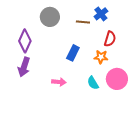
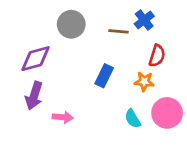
purple diamond: (25, 41) -> (35, 59), turned 50
pink arrow: (59, 82) -> (63, 117), moved

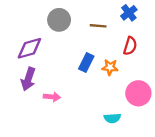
blue cross: (144, 20) -> (129, 13), moved
orange star: (144, 81) -> (110, 67), moved
cyan semicircle: (133, 119) -> (112, 118), moved, turned -63

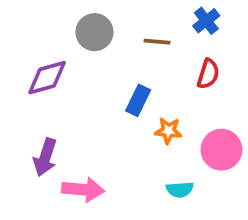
orange star: (110, 67) -> (168, 131), moved
purple arrow: (28, 79) -> (45, 157), moved
pink arrow: (52, 97) -> (83, 189), moved, size x1.5

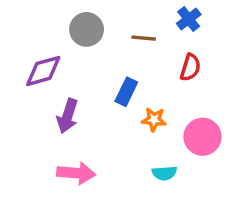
purple arrow: (45, 157) -> (67, 116), moved

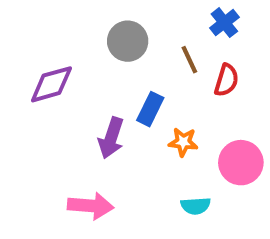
gray circle: (87, 29) -> (128, 41), moved
brown line: (144, 38) -> (189, 60), moved, turned 60
purple arrow: (67, 116) -> (111, 138), moved

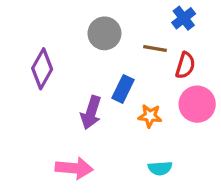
brown line: (189, 60) -> (155, 49), turned -55
purple diamond: (51, 84) -> (42, 69), turned -45
pink circle: (241, 163) -> (197, 104), moved

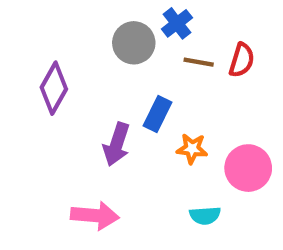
blue cross: (184, 18) -> (177, 23), moved
red semicircle: (185, 65) -> (242, 60), moved
pink circle: (197, 104) -> (248, 168), moved

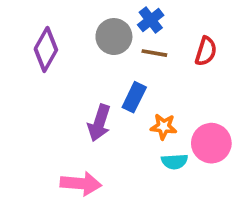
brown line: (199, 62) -> (154, 53), moved
purple diamond: (54, 88) -> (46, 49), moved
cyan semicircle: (205, 216) -> (175, 162), moved

